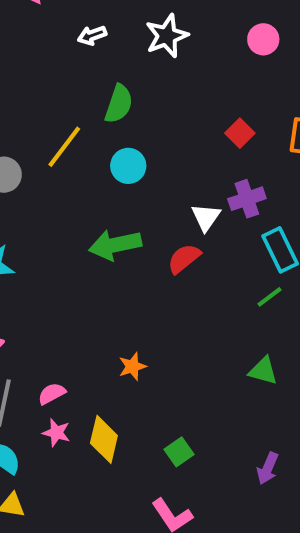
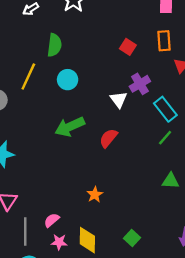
red semicircle: (184, 259) -> (108, 138), moved

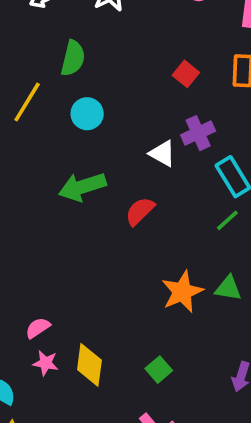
white triangle: (119, 100) -> (162, 154), turned -30
orange star: (95, 195) -> (182, 292), moved, size x1.6

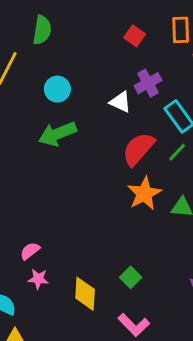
cyan circle: (87, 114) -> (57, 89), moved
red semicircle: (140, 211) -> (138, 149), moved, size x1.4
orange star: (182, 292) -> (144, 193), moved
yellow diamond: (89, 365) -> (85, 294), moved

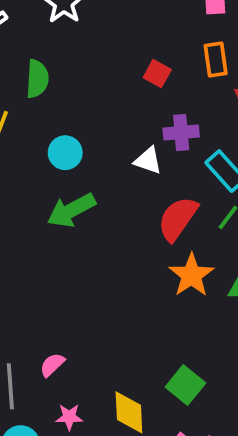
purple cross: (148, 83) -> (181, 133), turned 30
green square: (131, 277) -> (185, 385), size x1.4
pink star: (38, 279) -> (69, 417), moved

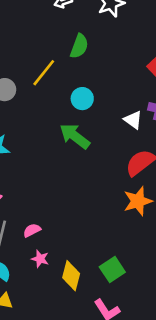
green arrow: (71, 210) -> (75, 136), turned 48
pink star: (69, 417) -> (40, 259), moved

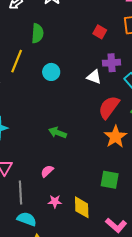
green arrow: (75, 136) -> (58, 133), moved, size x0.7
pink semicircle: (32, 230) -> (47, 171), moved
green square: (112, 270) -> (110, 180), moved, turned -30

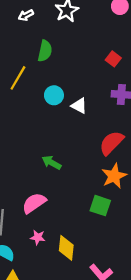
white triangle: (94, 77) -> (79, 106), moved
pink semicircle: (47, 171) -> (34, 203), size x1.6
green square: (110, 180) -> (100, 206), moved

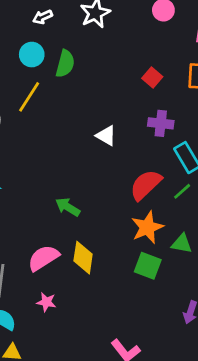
cyan circle: (54, 95) -> (32, 55), moved
green square: (100, 206) -> (148, 266), moved
yellow diamond: (66, 248) -> (83, 258), moved

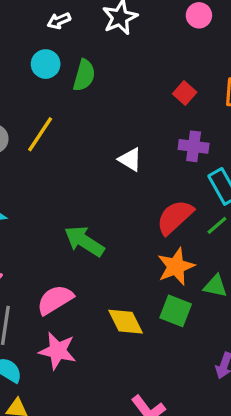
yellow line: (29, 97) -> (40, 134), moved
green arrow: (68, 207) -> (84, 241), size x1.4
yellow diamond: (83, 258) -> (126, 322), moved, turned -36
pink star: (46, 302) -> (58, 351), size x1.6

